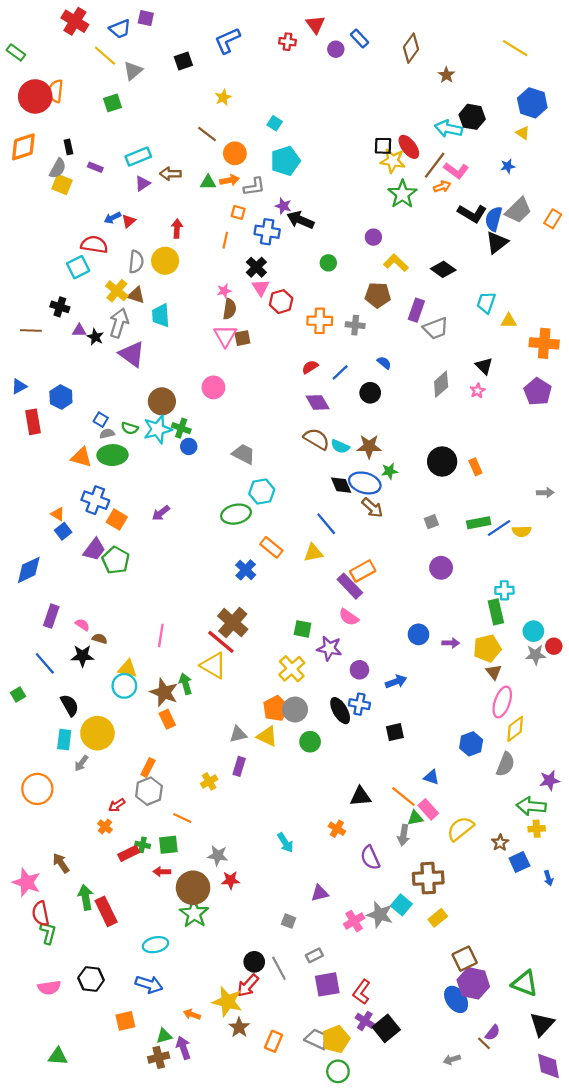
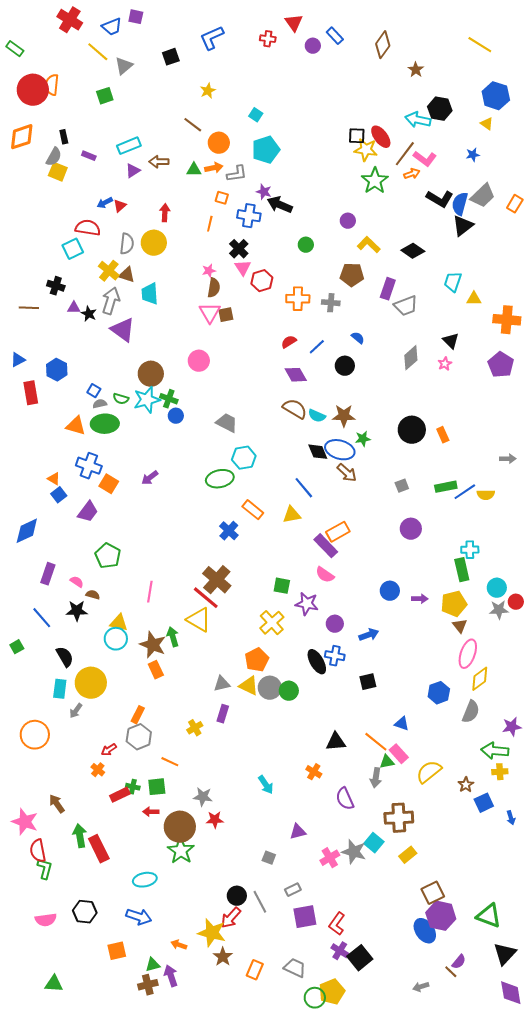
green pentagon: (116, 560) -> (108, 556), moved
gray circle: (295, 710) -> (270, 688), moved
yellow pentagon: (336, 1039) -> (332, 992), moved

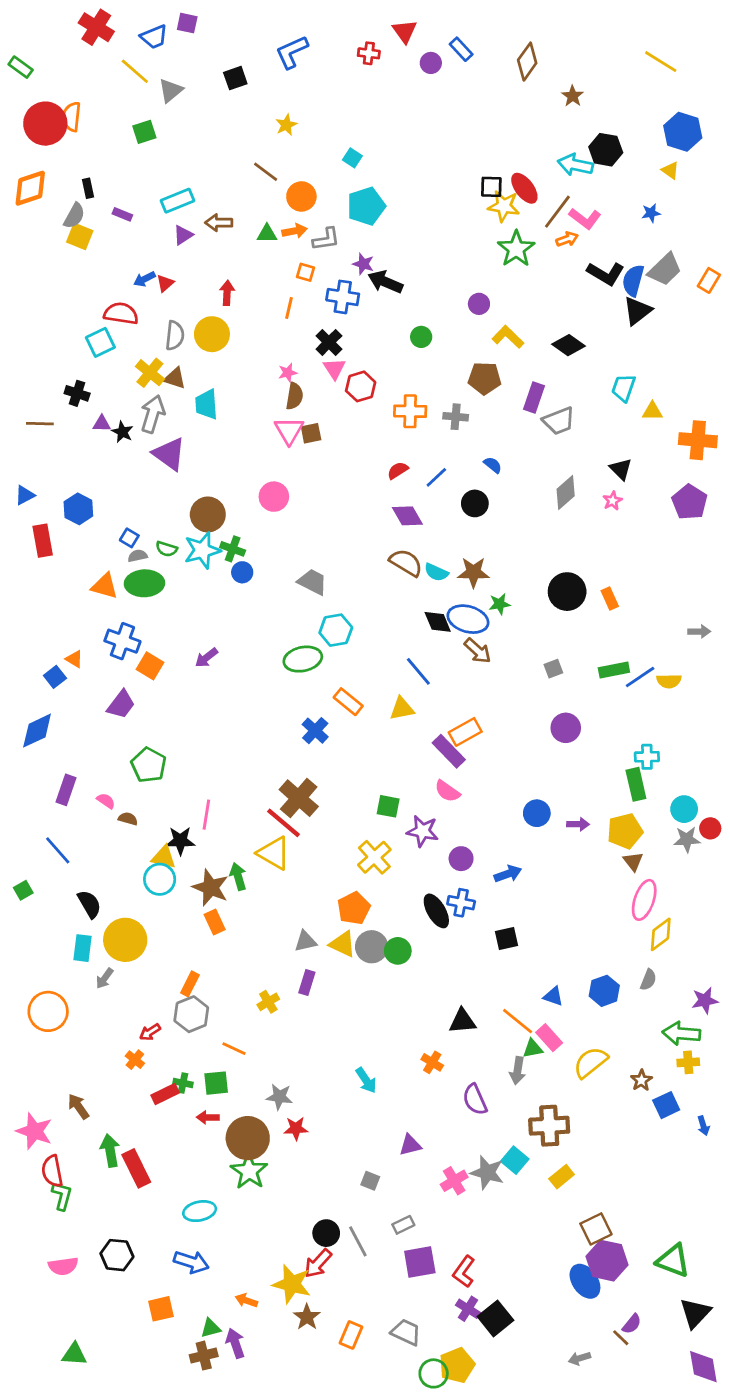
blue square: (59, 495) -> (55, 677), moved
black star: (77, 611) -> (180, 841), moved
blue hexagon: (439, 693) -> (604, 991), moved
gray semicircle: (471, 712) -> (648, 980), size x0.7

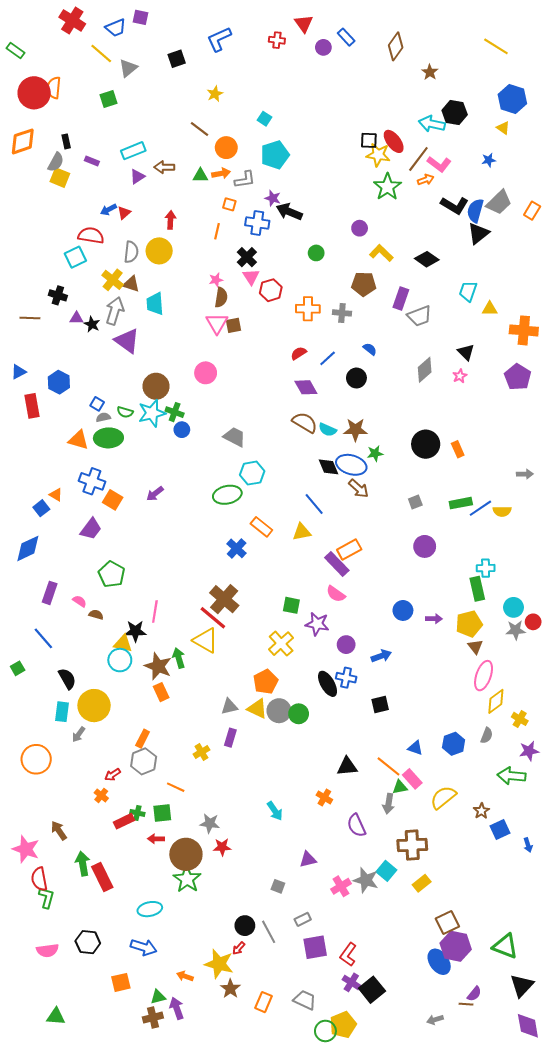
yellow cross: (688, 1062) -> (520, 719), moved, turned 35
red arrow: (318, 1263) -> (239, 948), size x0.6
brown line: (621, 1338) -> (466, 1004), turned -40

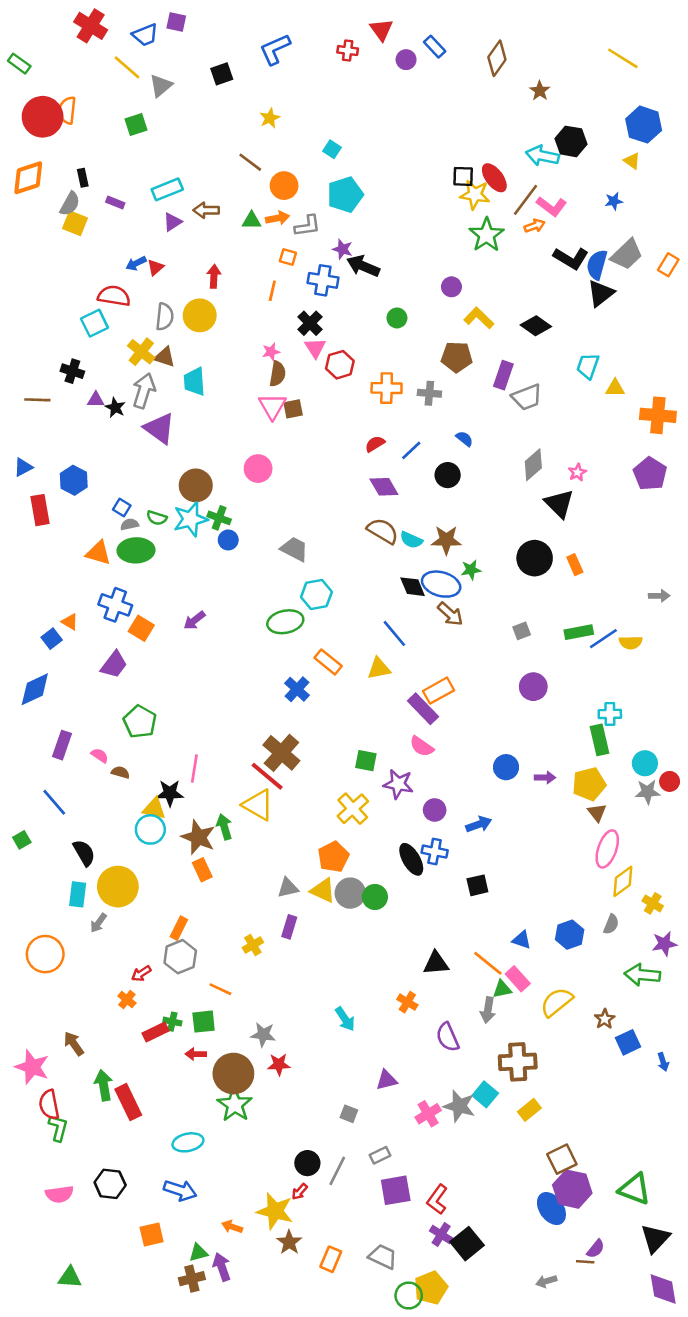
black triangle: (466, 352) -> (559, 504), moved, size x1.4
gray line: (269, 932) -> (337, 1171), turned 55

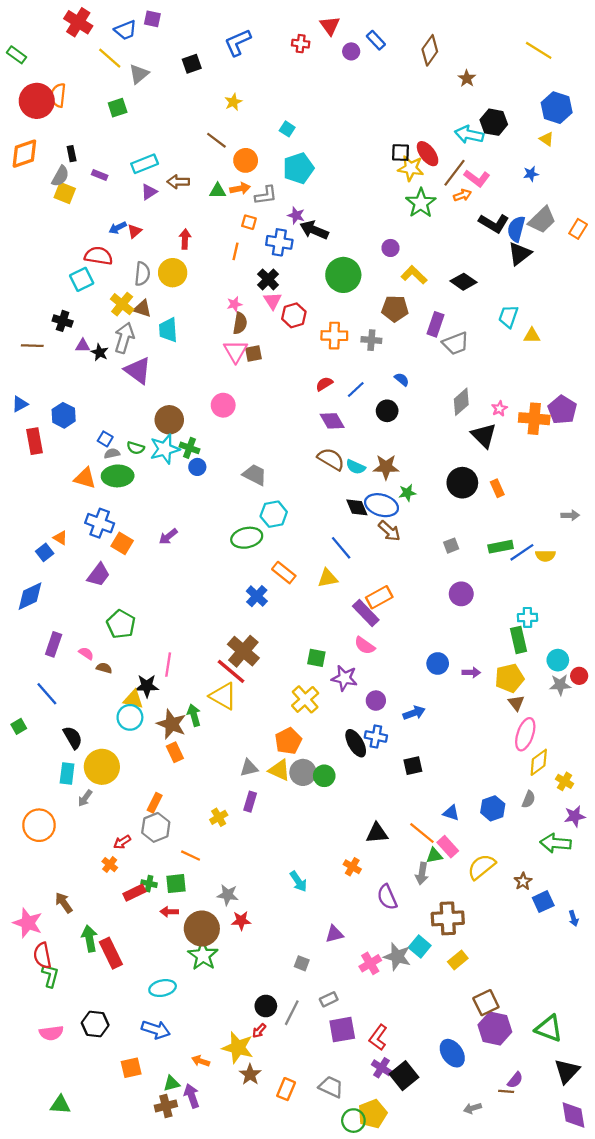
green circle: (397, 318) -> (343, 275), size x2.0
orange cross: (658, 415) -> (534, 419), moved
blue ellipse: (551, 1209) -> (452, 1053), moved

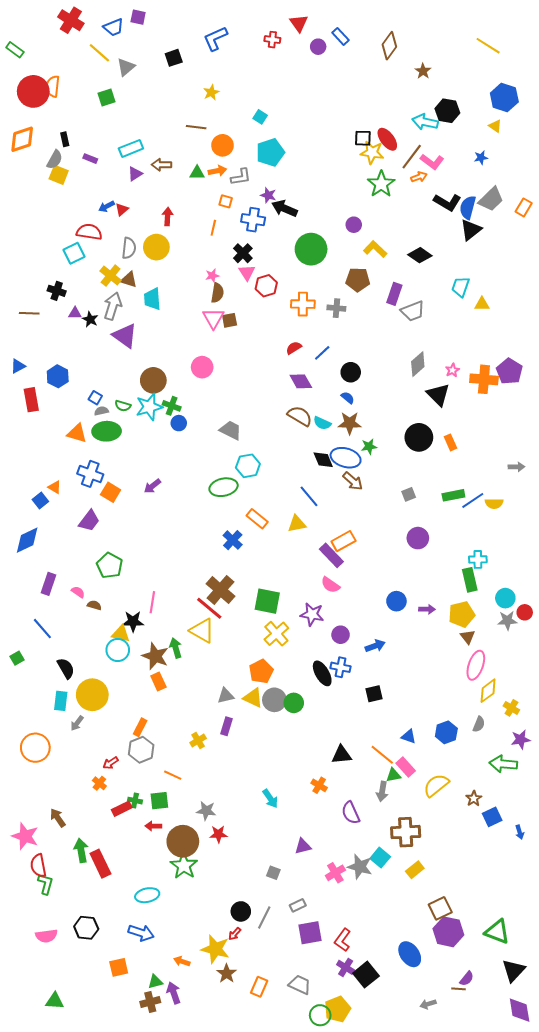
brown line: (216, 140) -> (196, 127), turned -30
blue semicircle: (402, 379) -> (348, 398), moved
green square: (316, 658) -> (267, 601), moved, size x1.5

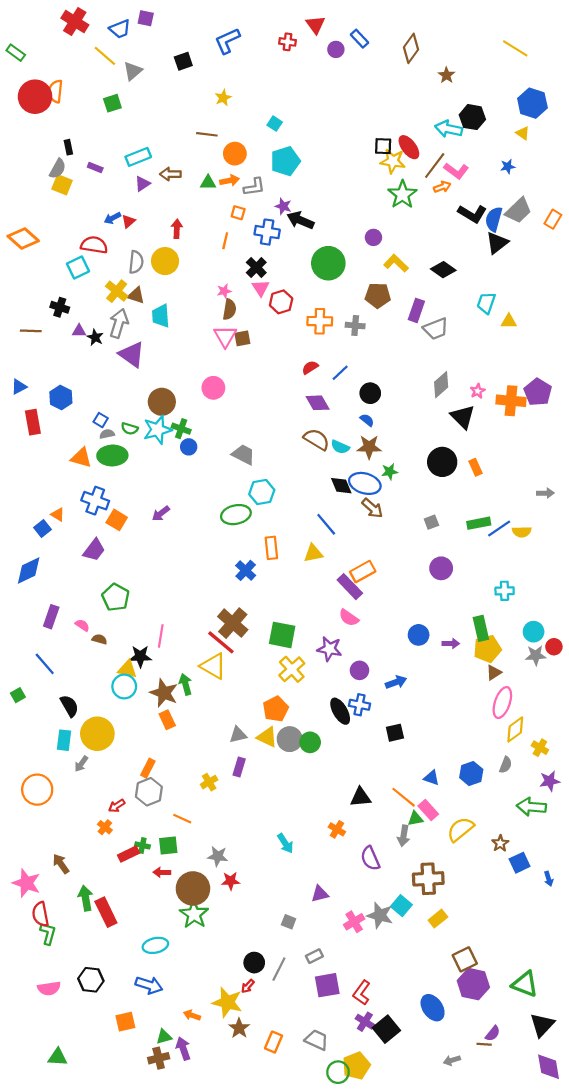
orange diamond: (22, 139) -> (23, 238), moved, turned 60
orange rectangle: (257, 519) -> (271, 548), turned 45
green rectangle: (470, 580) -> (481, 628), moved
brown triangle: (468, 637) -> (494, 673), turned 35

